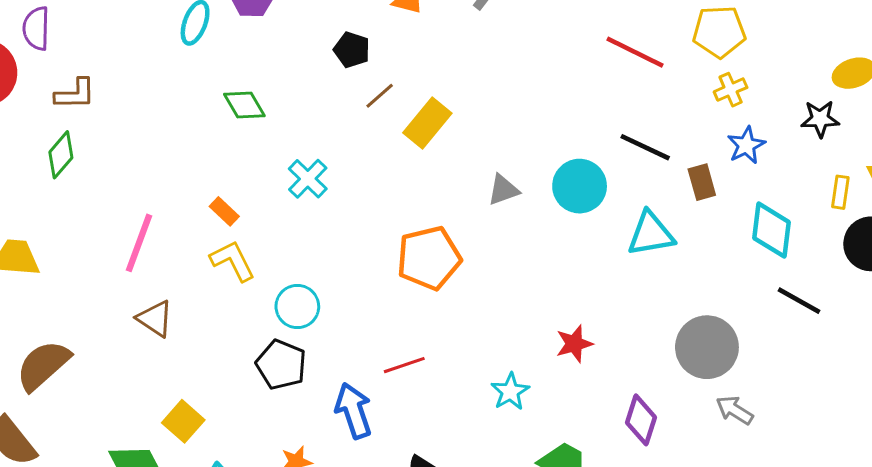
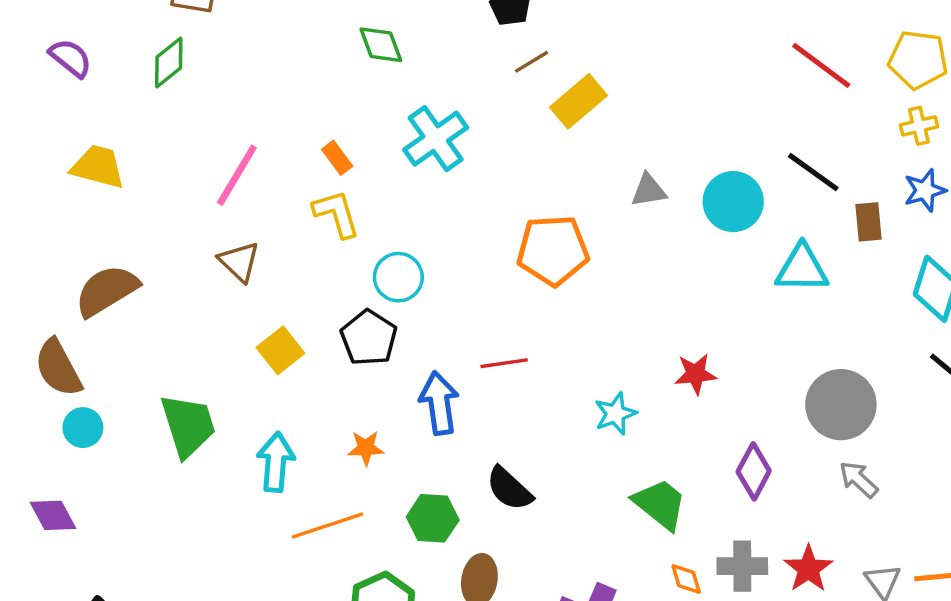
cyan cross: (308, 179) -> (436, 139), size x1.4
yellow square: (183, 421) -> (280, 350), moved

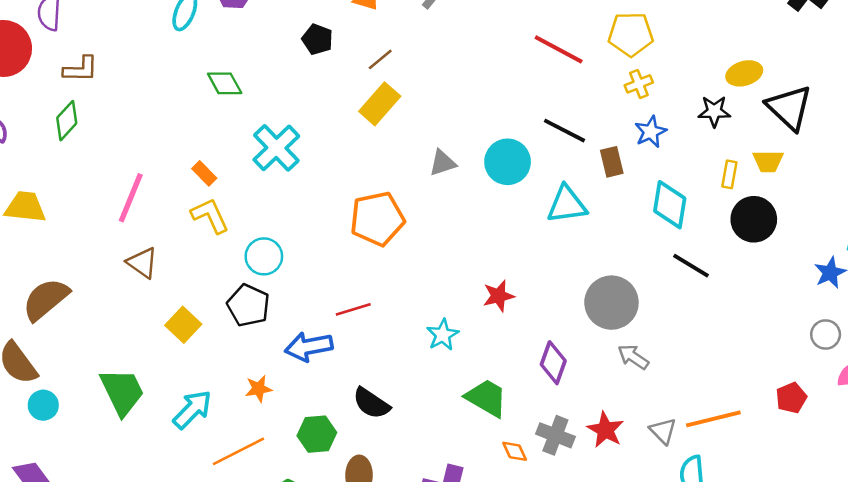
brown line: (532, 62) -> (380, 59), moved
blue arrow: (439, 403) -> (309, 347), turned -84
cyan arrow: (276, 462) -> (192, 409), turned 48
gray cross: (742, 566) -> (555, 435), turned 30

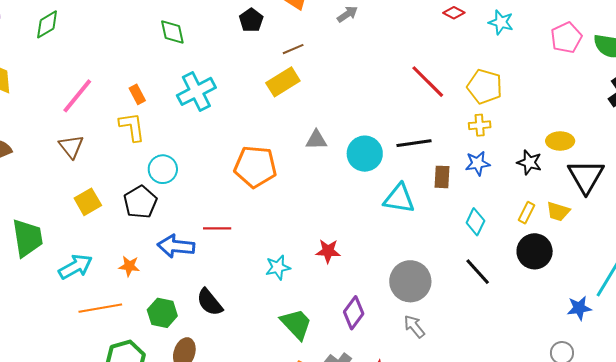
black line: (564, 131) -> (414, 143), turned -52
cyan diamond: (670, 205) -> (475, 222), size x0.7

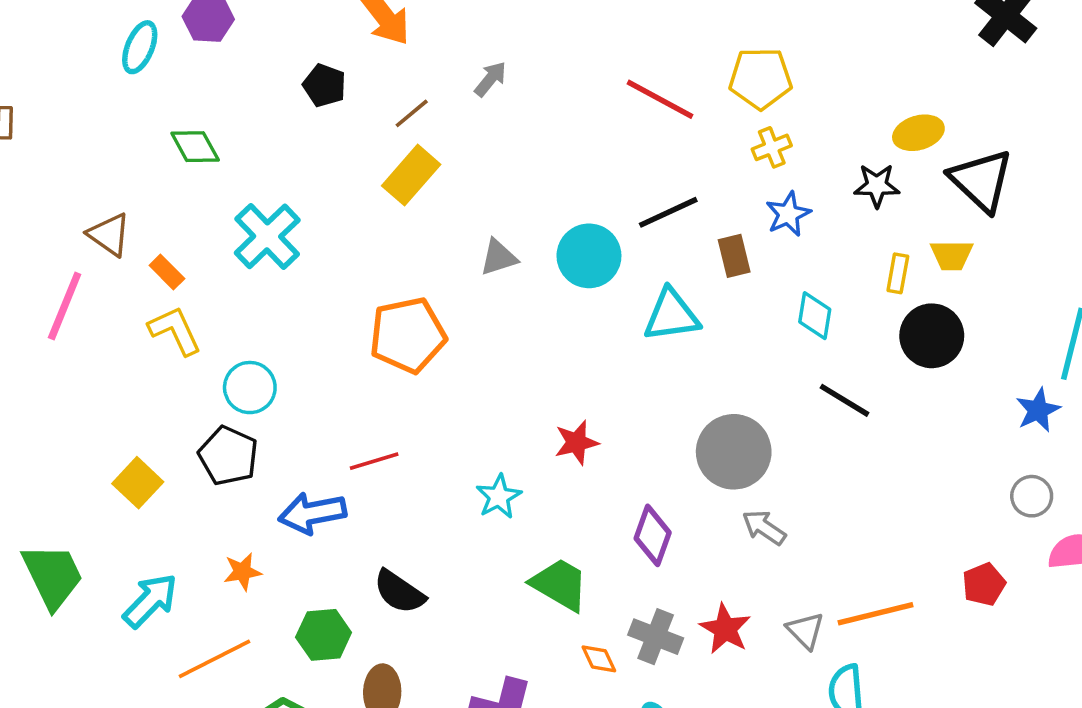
gray arrow: (347, 14) -> (490, 79), moved
brown triangle: (71, 147) -> (109, 235), moved

